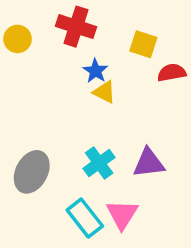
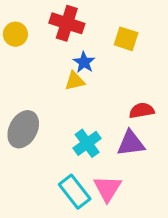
red semicircle: (172, 73) -> (142, 111), moved
yellow triangle: (104, 92) -> (75, 81), moved, turned -40
gray ellipse: (32, 172) -> (23, 129), moved

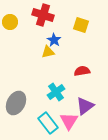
red semicircle: (142, 111) -> (82, 71), moved
gray ellipse: (23, 129) -> (16, 103), moved
purple triangle: (131, 143) -> (85, 106), moved, turned -30

